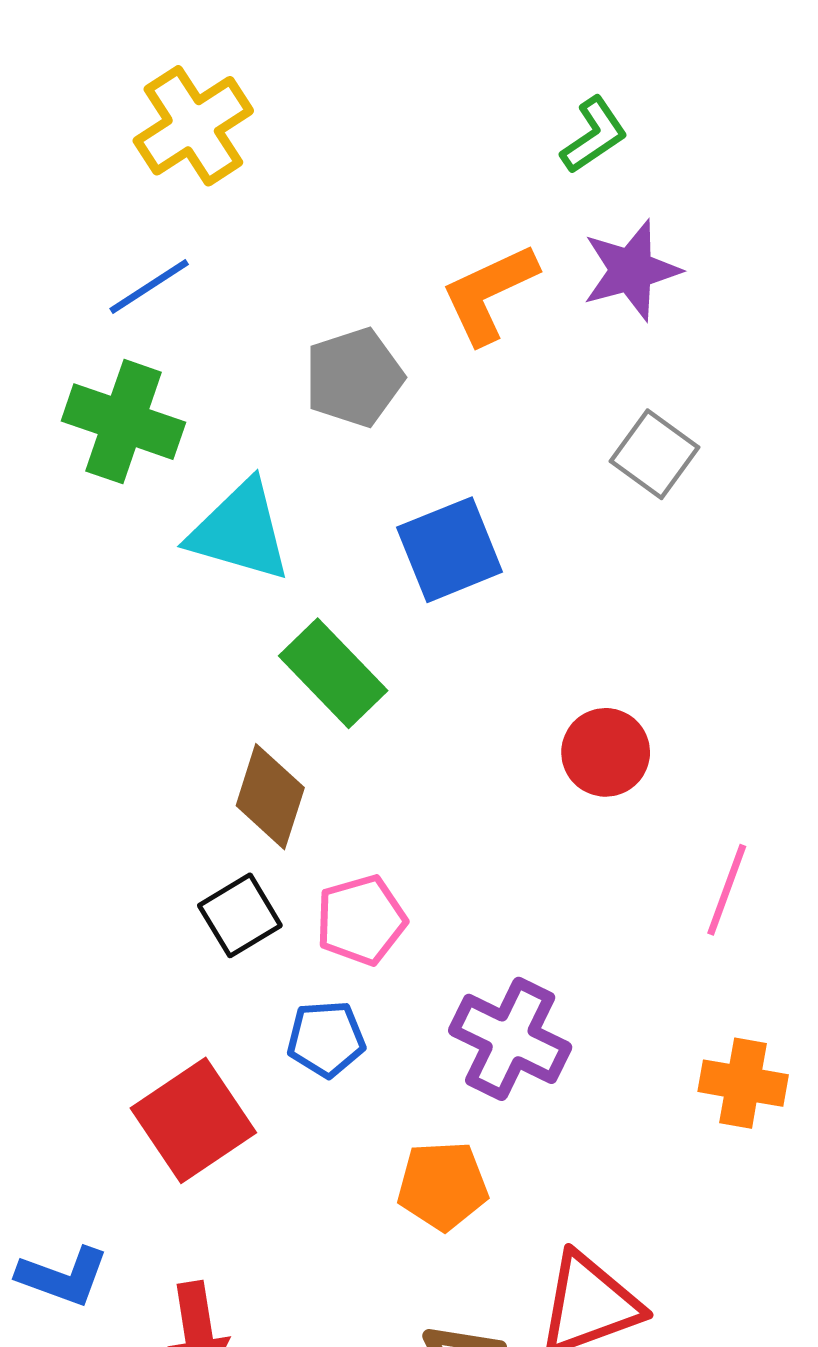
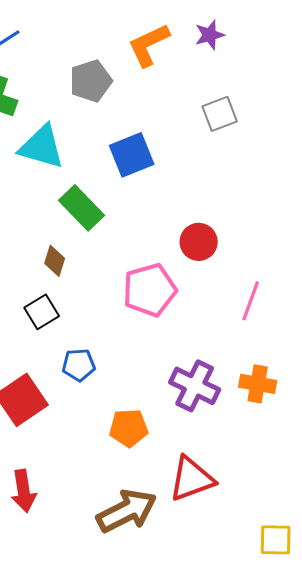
purple star: (631, 270) -> (210, 35), size x0.7
gray square: (655, 454) -> (220, 114), turned 33
brown diamond: (270, 797) -> (55, 261), size x0.7
pink pentagon: (361, 920) -> (150, 290), moved, size x1.4
purple cross: (510, 1039) -> (195, 386), moved

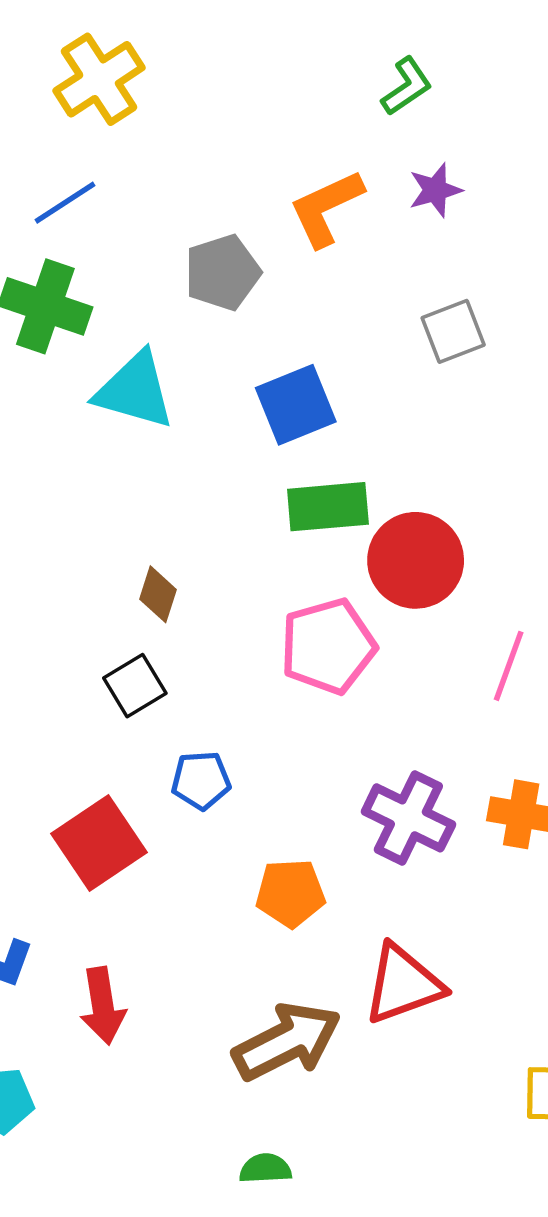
green rectangle: (82, 208) -> (328, 507), moved, turned -51
red circle: (199, 242) -> (416, 560), size x1.4

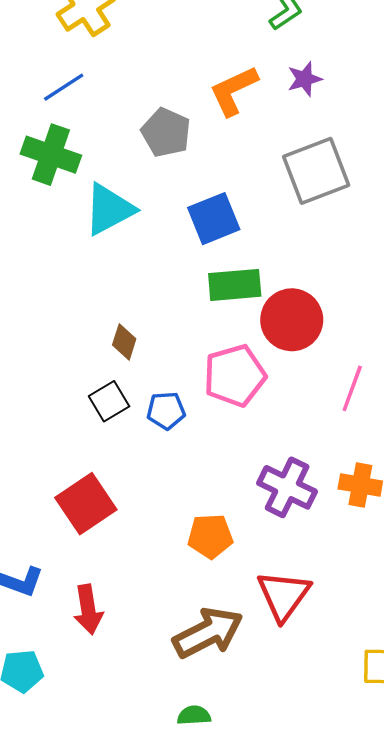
gray pentagon: (222, 272) -> (166, 132), turned -30
gray square: (453, 331) -> (316, 171), size x1.6
cyan triangle: (135, 390) -> (109, 209), turned -44
blue pentagon: (201, 780) -> (166, 411), moved
red triangle: (403, 984) -> (284, 596), turned -34

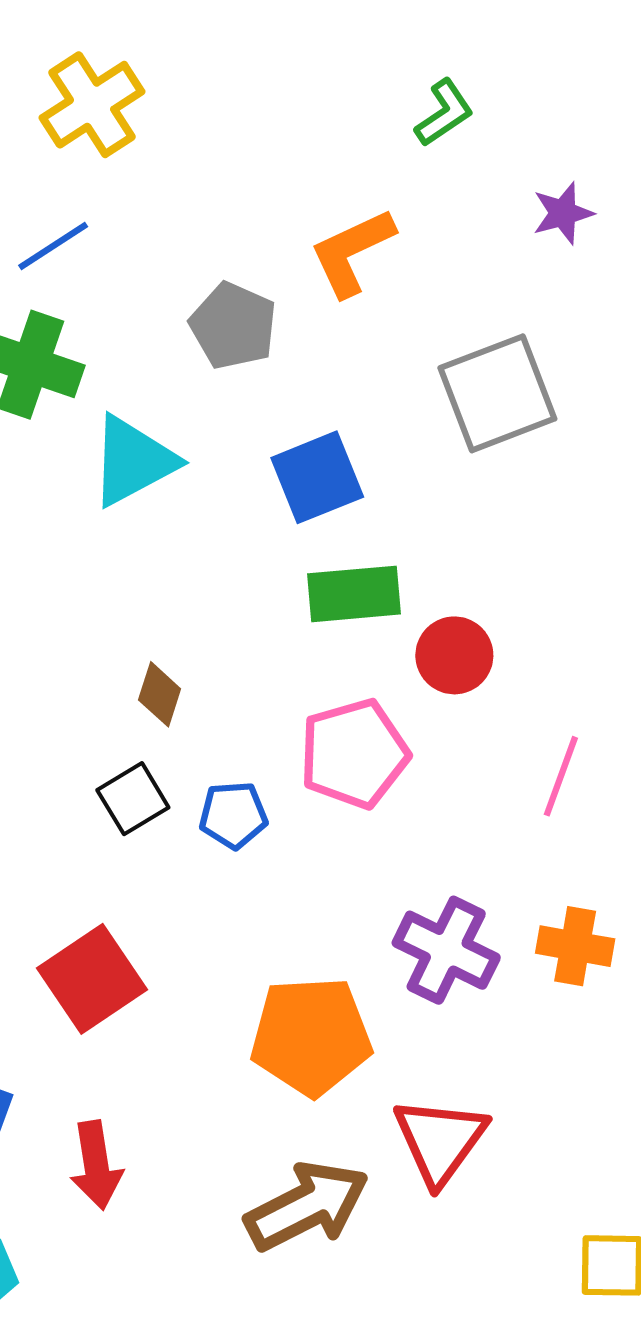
purple star: (305, 79) -> (563, 213), moved
red circle: (292, 320) -> (454, 655), size x0.7
orange pentagon: (210, 536) -> (311, 1036), size x1.5

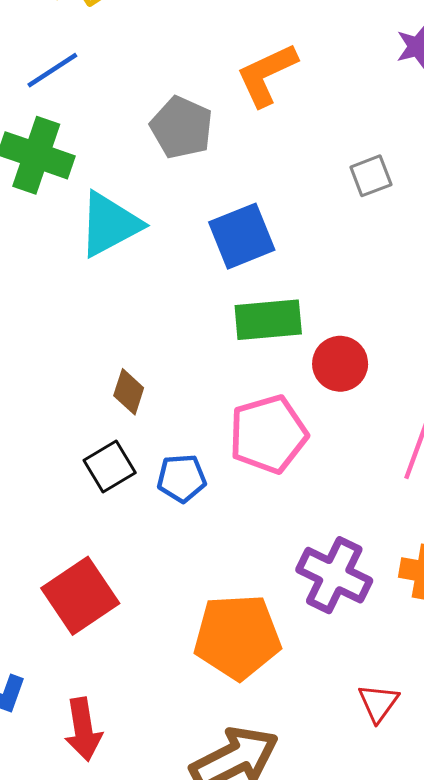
gray square: (497, 393) -> (371, 176), size x0.5
red triangle: (440, 1141) -> (378, 703), moved, size x0.6

